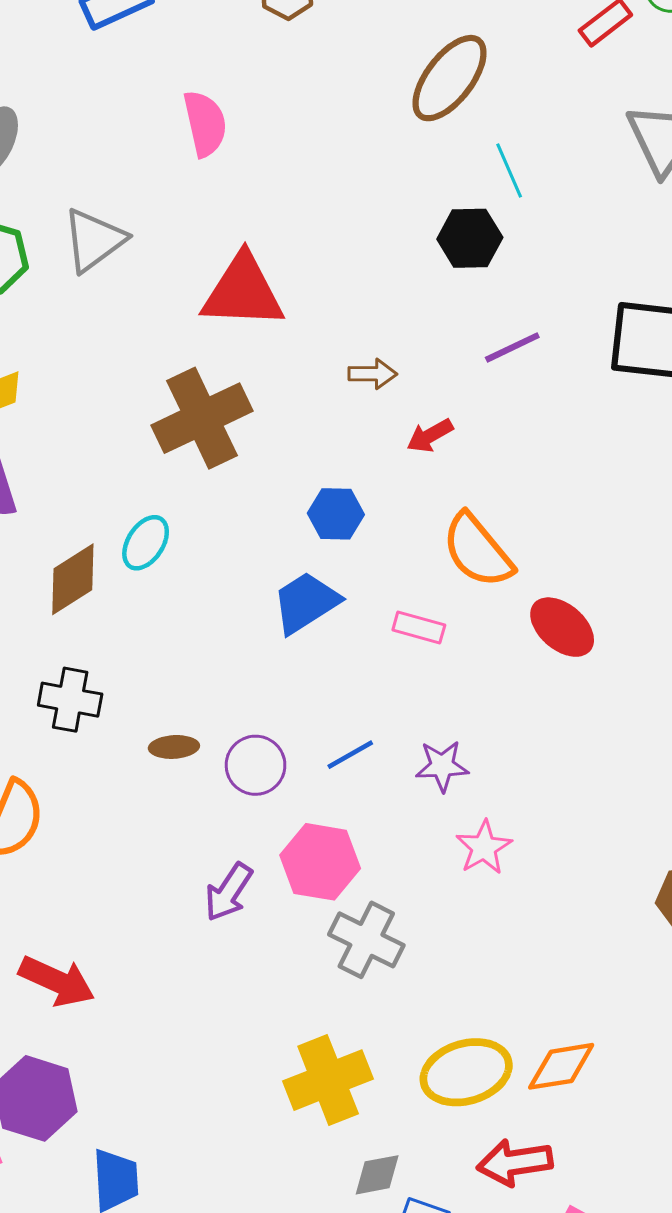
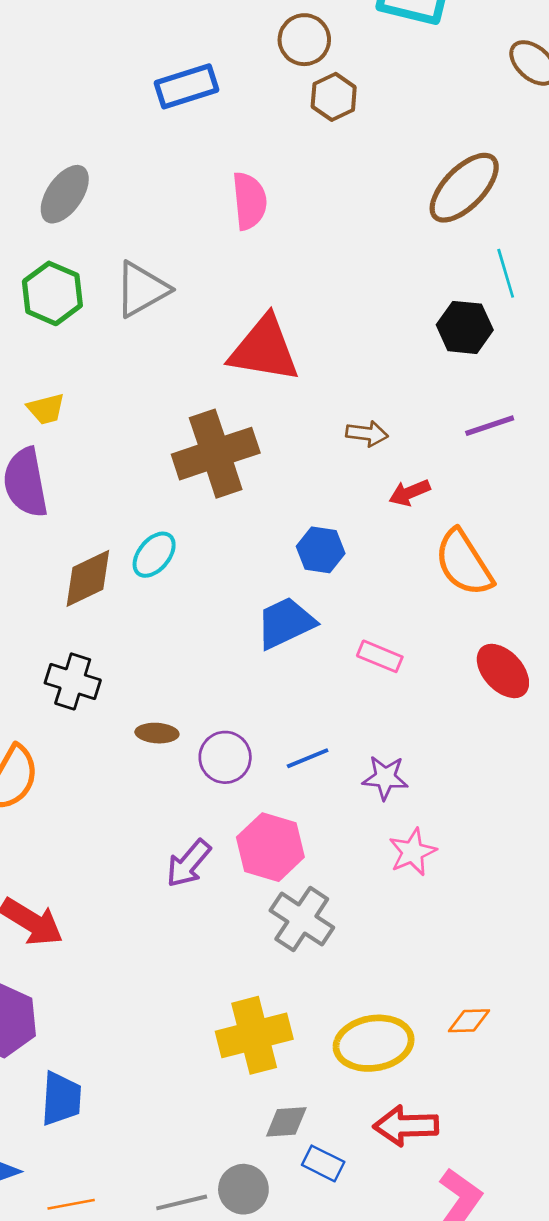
orange semicircle: (477, 551) -> (464, 563), moved
orange diamond: (561, 1066) -> (469, 1021), moved, size x0.7

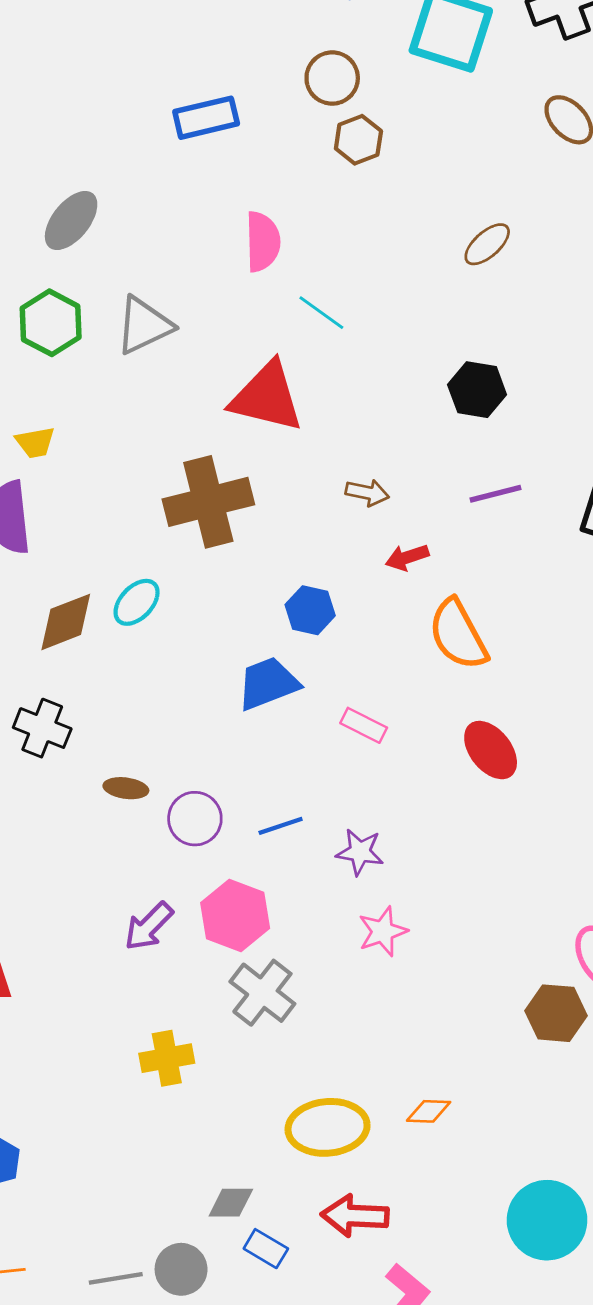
brown ellipse: (464, 188) -> (487, 244), size x0.6
cyan line: (506, 273) -> (321, 313), moved, turned -42
yellow cross: (254, 1035) -> (167, 1058), moved, size x0.7

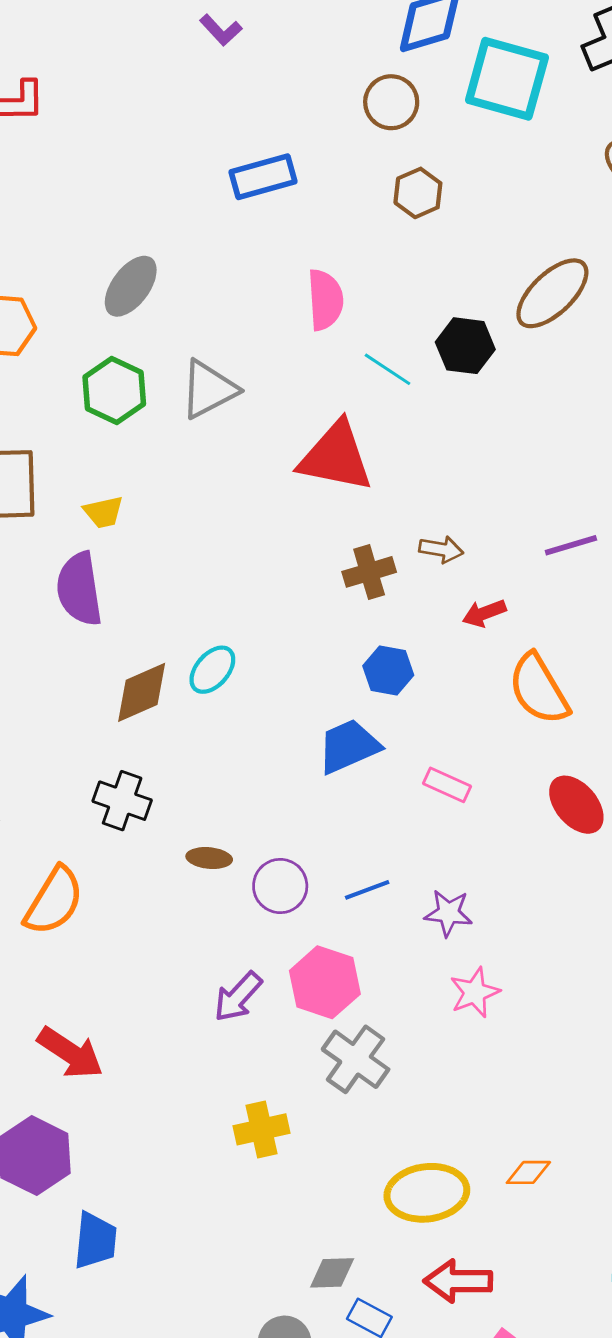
brown circle: (332, 78) -> (391, 102), moved
brown ellipse: (487, 244) -> (552, 293), size x1.6
black hexagon: (477, 390) -> (465, 346), moved
brown cross: (208, 502) -> (369, 572), moved, size x0.6

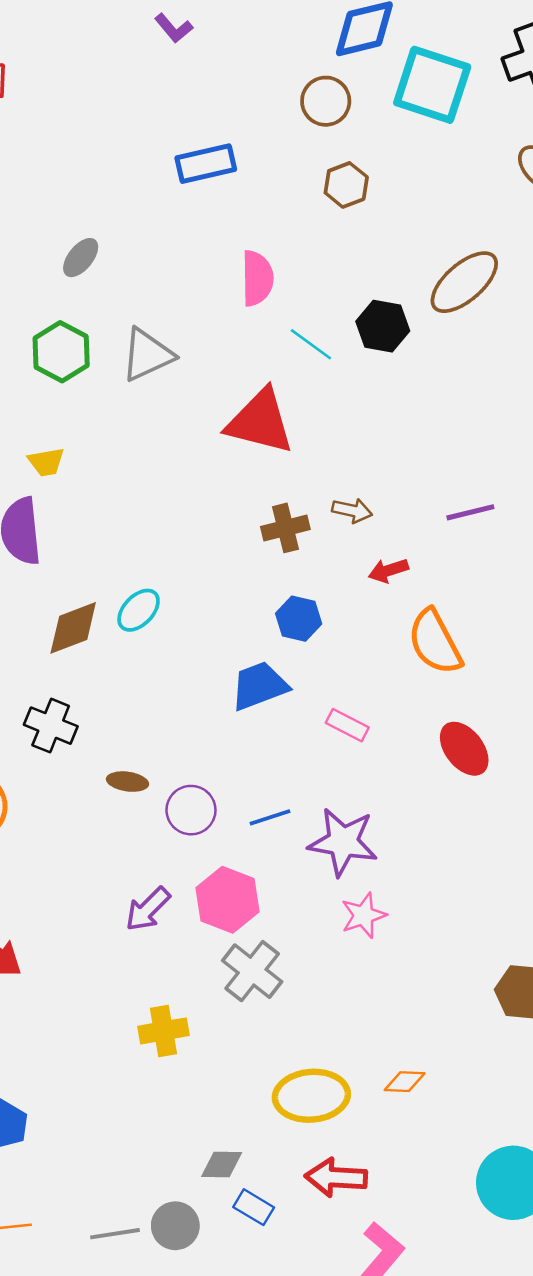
gray ellipse: (131, 286) -> (81, 258), size x0.7
purple star: (448, 913) -> (343, 842), size x1.6

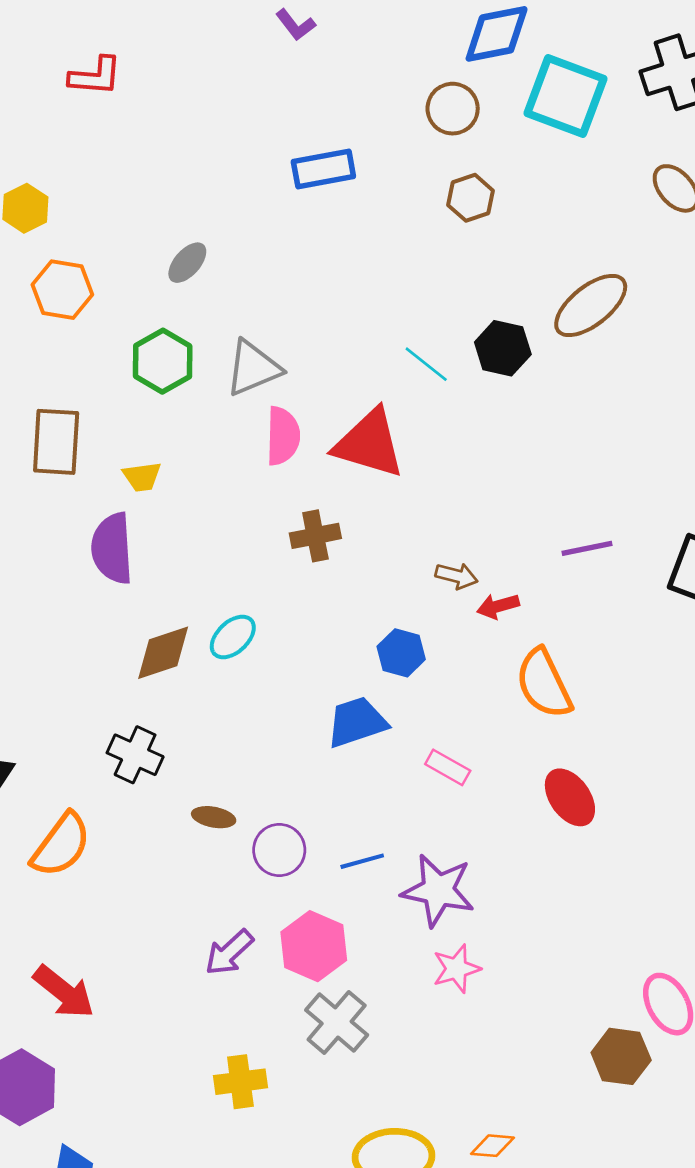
pink semicircle: (257, 278) -> (283, 436), moved
brown arrow: (352, 510) -> (456, 576), moved
brown cross: (285, 528) -> (315, 536), moved

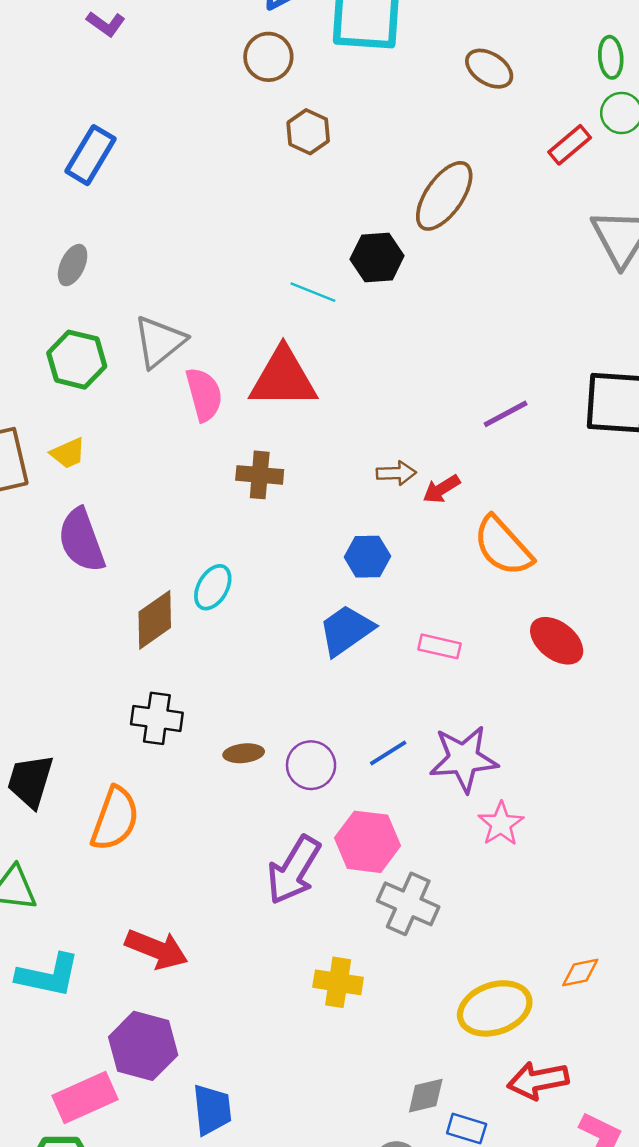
blue rectangle: (323, 169) -> (91, 155), moved, turned -32
yellow trapezoid: (142, 477) -> (68, 453), moved
brown cross: (315, 536) -> (260, 475), turned 33
purple arrow: (229, 953) -> (294, 870), size x1.4
yellow cross: (240, 1082) -> (338, 982), turned 33

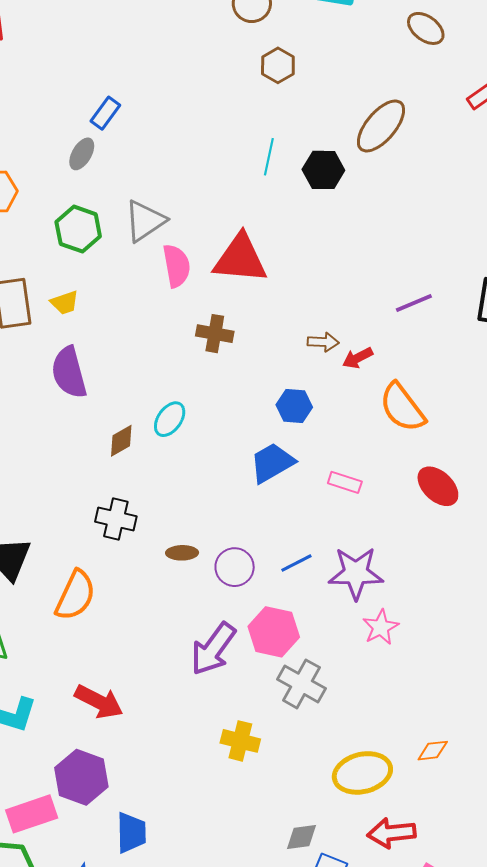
blue rectangle: (91, 155) -> (105, 113), moved, size x0.7
cyan line: (313, 292) -> (269, 157), moved, turned 75
brown diamond: (155, 620) -> (121, 441), size x0.7

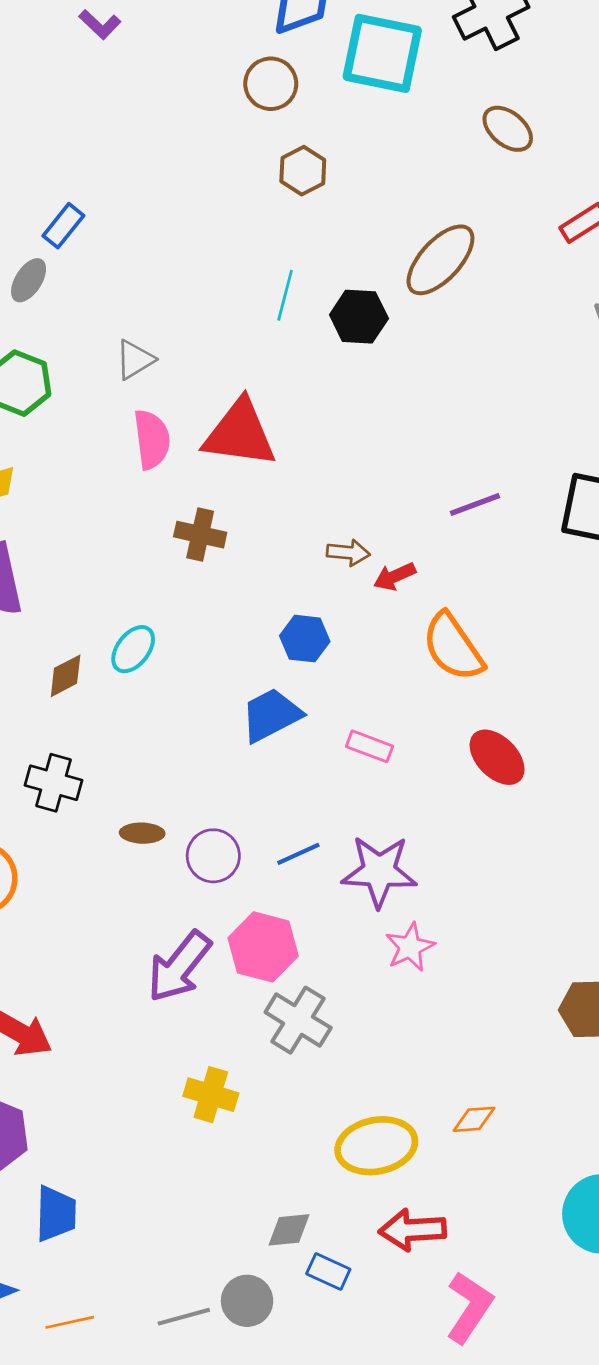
gray triangle: (145, 221) -> (135, 360), moved, size x0.7

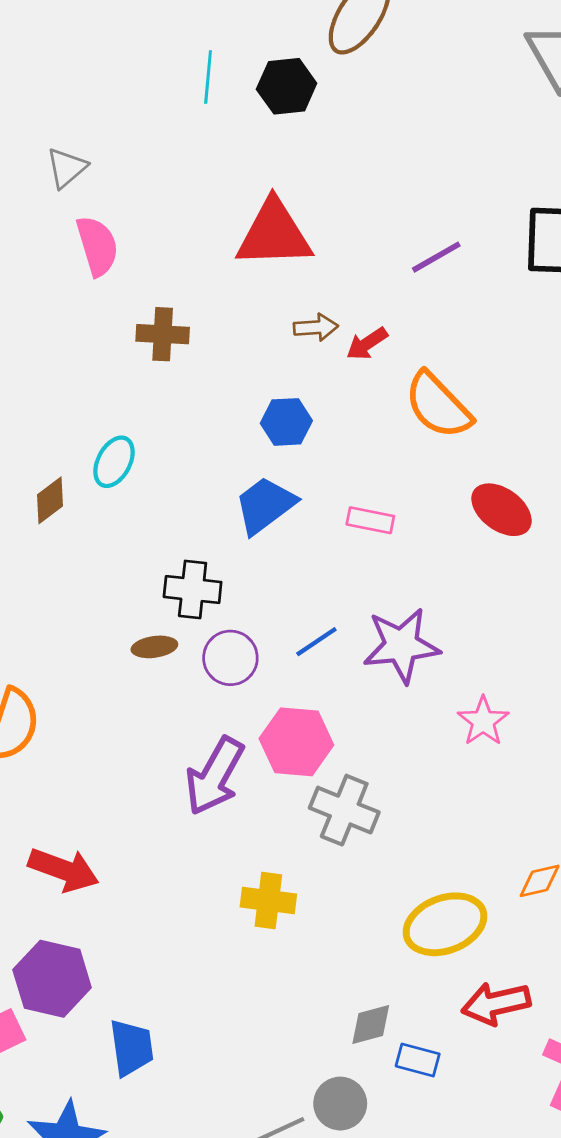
red triangle: (240, 433) -> (274, 234), moved
black cross: (53, 783) -> (193, 590), moved
pink star: (410, 947) -> (483, 721), moved

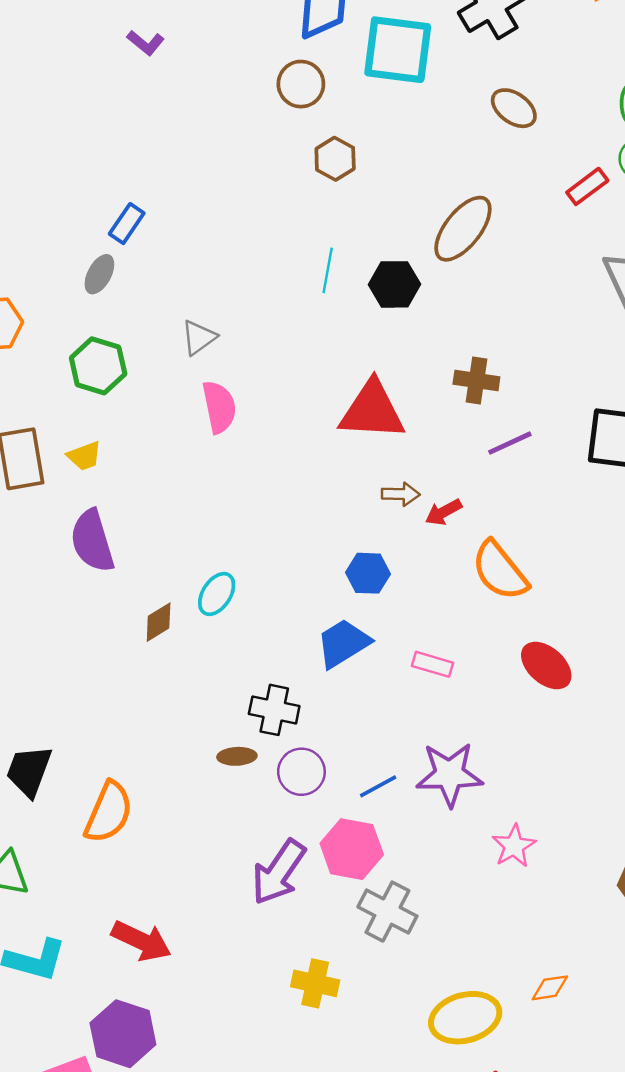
brown cross: (163, 334) -> (476, 381), moved
blue line: (316, 642) -> (378, 786), moved

